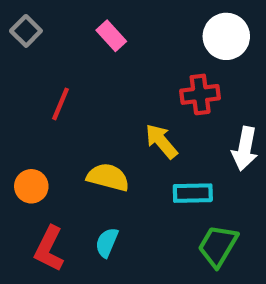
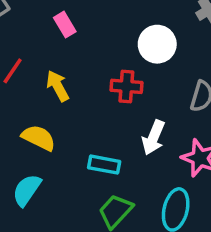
yellow arrow: (161, 141) -> (58, 86), moved
cyan semicircle: (107, 243) -> (27, 190), size x1.4

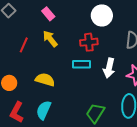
yellow arrow: (58, 86) -> (50, 39), moved
cyan rectangle: (104, 165) -> (81, 64), moved

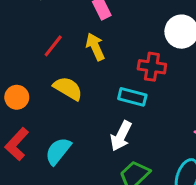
white arrow: (109, 68) -> (121, 136), moved
yellow semicircle: (45, 80) -> (68, 88), moved

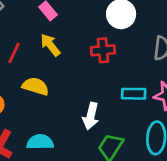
cyan rectangle: (132, 97) -> (134, 94), moved
cyan semicircle: (58, 151) -> (40, 142), turned 64

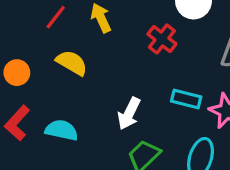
red cross: (103, 50) -> (162, 39), turned 30

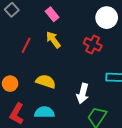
yellow semicircle: (72, 63) -> (46, 81), moved

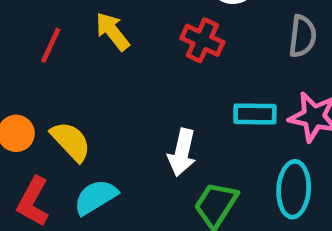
yellow semicircle: (46, 81) -> (71, 141), moved, turned 30
cyan semicircle: (44, 112) -> (96, 197), turned -30

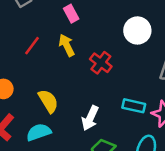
red cross: (202, 40) -> (101, 63), moved
yellow semicircle: (71, 141) -> (48, 101), moved

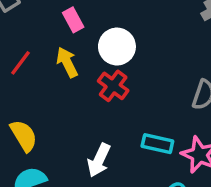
white circle: (137, 30) -> (117, 47), moved
yellow semicircle: (48, 101) -> (24, 136), moved

